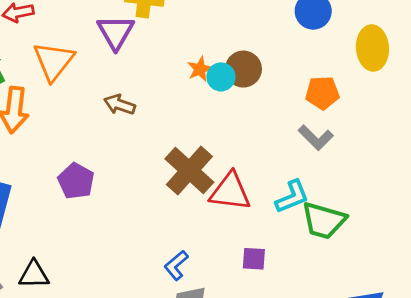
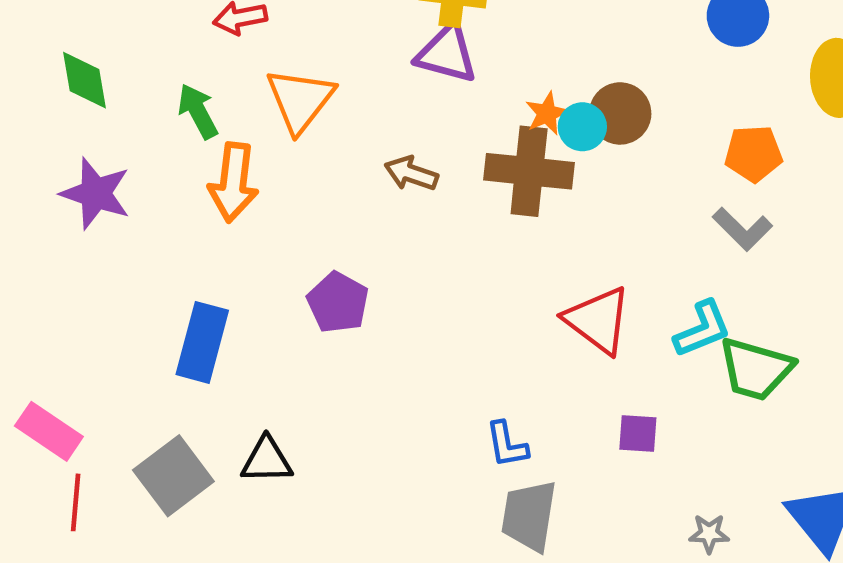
purple triangle: (116, 32) -> (447, 53), moved, turned -45
brown cross: (189, 170) -> (529, 171), moved, turned -36
red triangle: (230, 192) -> (598, 320), turned 30
blue L-shape: (176, 265) -> (507, 445), turned -60

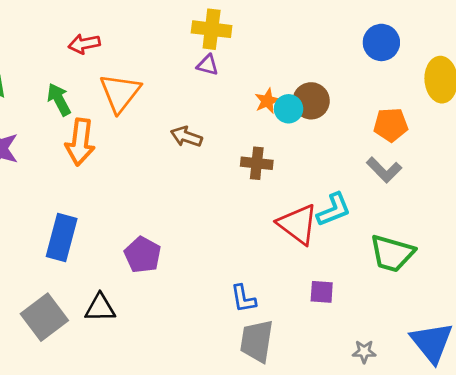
purple triangle: (447, 53) -> (208, 65), size x0.6
brown cross: (529, 171) -> (257, 163), moved, size x0.6
purple pentagon: (338, 302) -> (143, 255), moved
cyan L-shape: (702, 329) -> (334, 210), moved

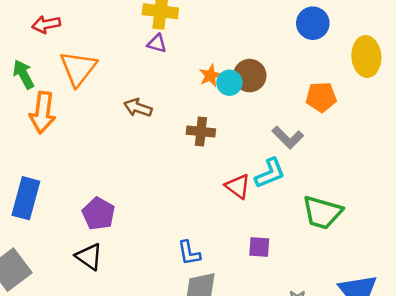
gray L-shape: (384, 170) -> (288, 137), moved
red triangle: (298, 224) -> (238, 186), size x0.7
black triangle: (100, 308) -> (89, 257), moved, turned 36

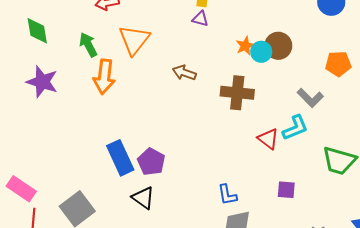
brown cross: (201, 132) -> (237, 93), size x1.4
blue rectangle: (26, 198) -> (120, 158), moved, turned -40

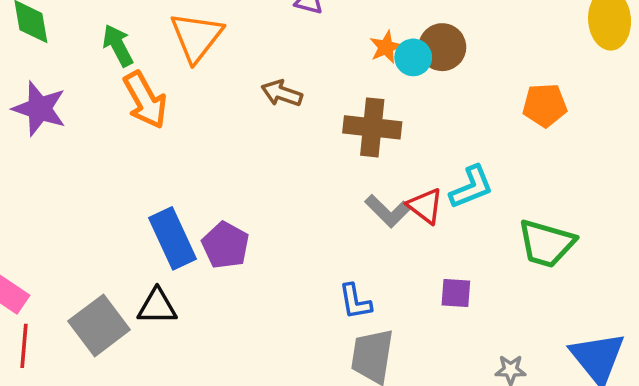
orange pentagon: (338, 64) -> (545, 105), moved
orange arrow: (104, 77) -> (145, 100), turned -36
gray L-shape: (310, 98) -> (388, 211), moved
black triangle: (143, 198) -> (157, 307), moved, turned -35

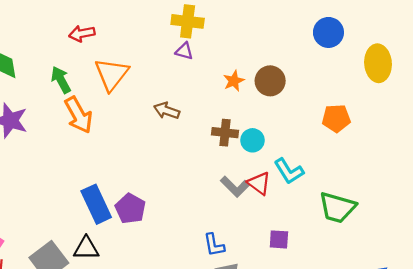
cyan circle: (413, 57) -> (252, 140), moved
brown cross: (372, 127) -> (225, 133), size x0.7
cyan L-shape: (471, 187) -> (289, 171), turned 80

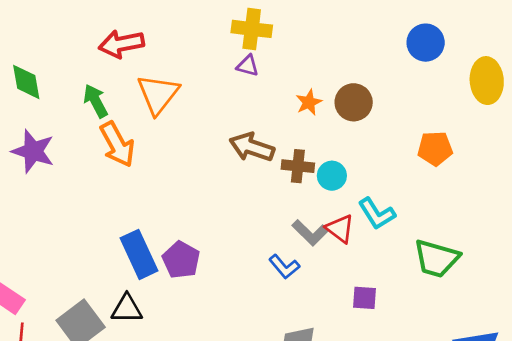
red arrow: (82, 34) -> (121, 44), size x1.4
brown arrow: (167, 111) -> (252, 147), moved, size x1.4
blue L-shape: (214, 245) -> (284, 267), moved, turned -30

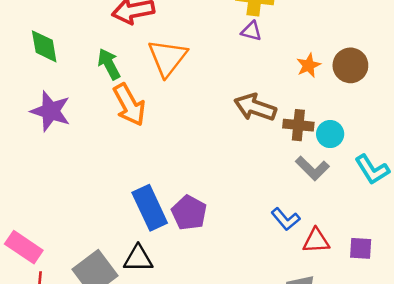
red triangle: (340, 229) -> (316, 241), moved, turned -40
gray L-shape: (310, 233) -> (312, 168), moved

